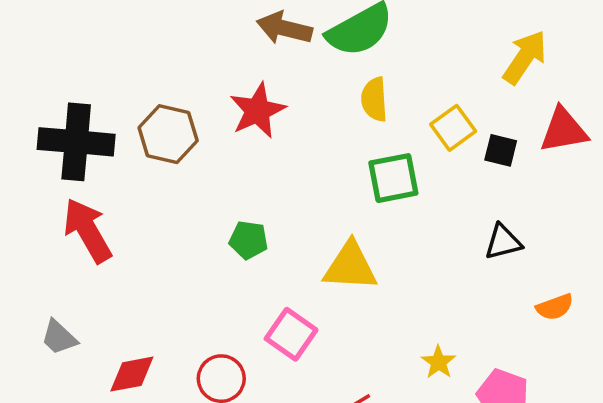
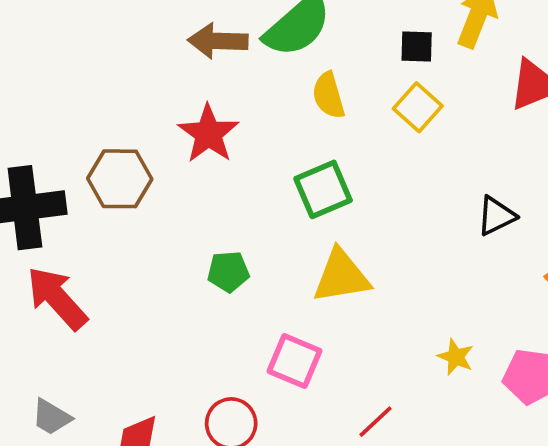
black square: (501, 150) -> (417, 47), moved
green square: (393, 178) -> (323, 189), moved

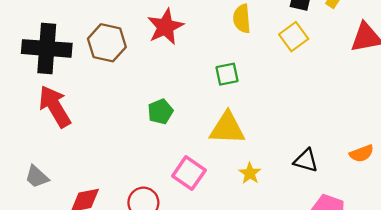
green square: (323, 189) -> (227, 74), size x0.7
black triangle: (496, 216) -> (306, 160), moved, turned 30
green pentagon: (228, 272) -> (160, 112), turned -30
yellow star: (456, 357) -> (250, 173), moved

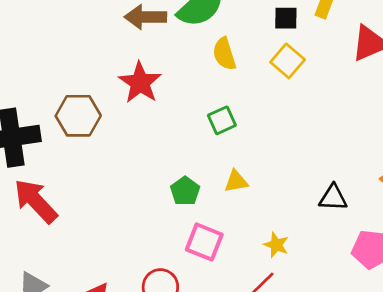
green pentagon: (160, 112) -> (185, 191), moved
yellow triangle: (227, 128) -> (236, 181), size x0.6
yellow star: (250, 173) -> (276, 245), moved

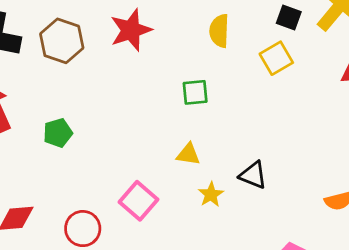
green pentagon: (185, 191) -> (58, 133), moved
black triangle: (333, 198) -> (253, 175), moved
yellow star: (276, 245) -> (211, 195), moved

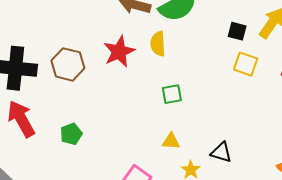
yellow semicircle: (219, 31) -> (158, 44), moved
yellow square: (276, 58) -> (246, 64), moved, turned -35

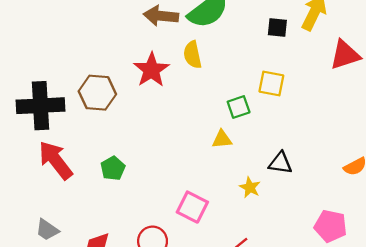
yellow square: (246, 64) -> (271, 84), moved
green square: (172, 94) -> (239, 107), moved
yellow triangle: (171, 141) -> (222, 139), moved

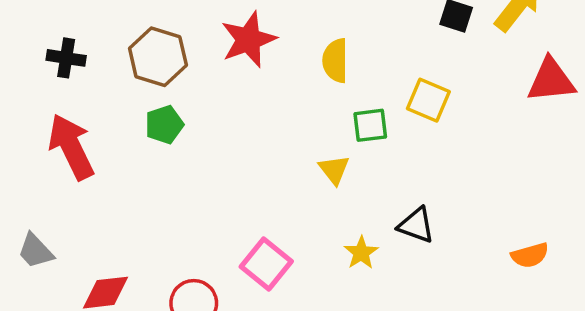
yellow semicircle: (193, 55) -> (335, 61), moved
black cross: (41, 106) -> (66, 58), size x0.5
yellow triangle: (222, 139) -> (334, 170), turned 45
green pentagon: (113, 168) -> (164, 125), moved

